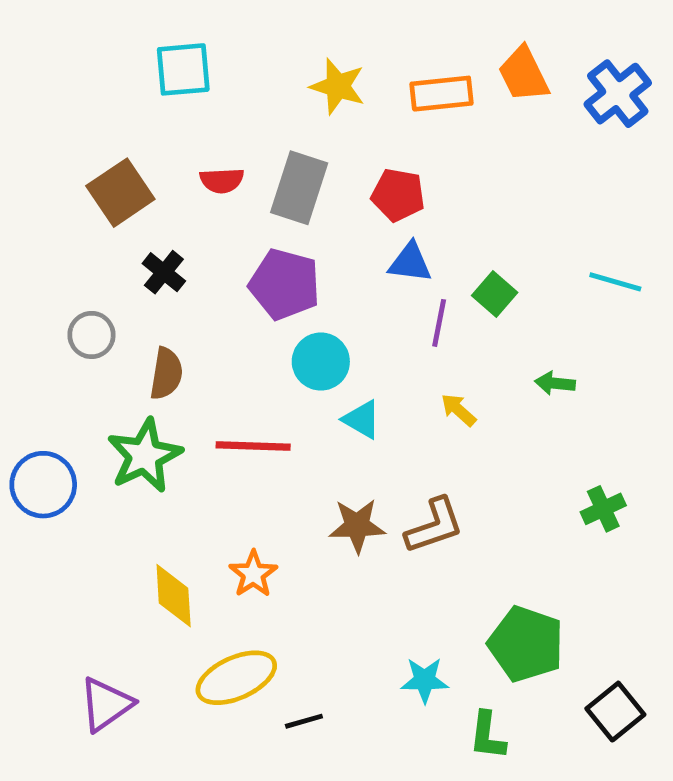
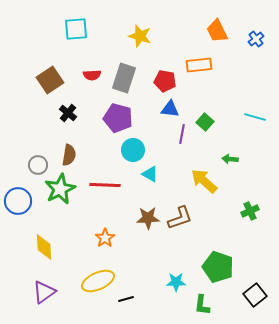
orange rectangle: (442, 94) -> (199, 65), moved
blue cross: (618, 94) -> (256, 39), size x0.6
gray circle: (91, 335) -> (38, 165), moved
yellow arrow: (458, 410) -> (204, 181), moved, size x1.8
yellow diamond: (174, 596) -> (44, 247), moved

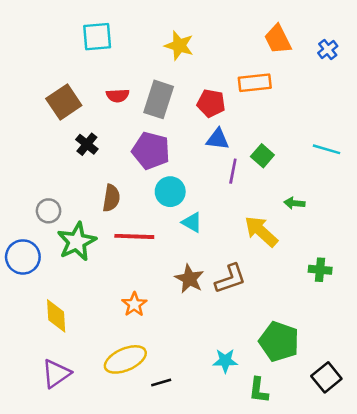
brown semicircle: (69, 155) -> (111, 198), moved
green cross: (250, 211) -> (320, 270), turned 30
brown star: (148, 218) -> (189, 279), turned 30

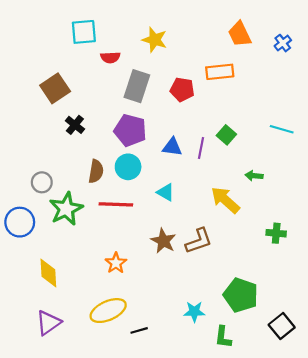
red semicircle: (118, 96) -> (110, 57), moved
blue triangle: (218, 139) -> (172, 147), moved
cyan circle: (170, 192) -> (128, 167), moved

